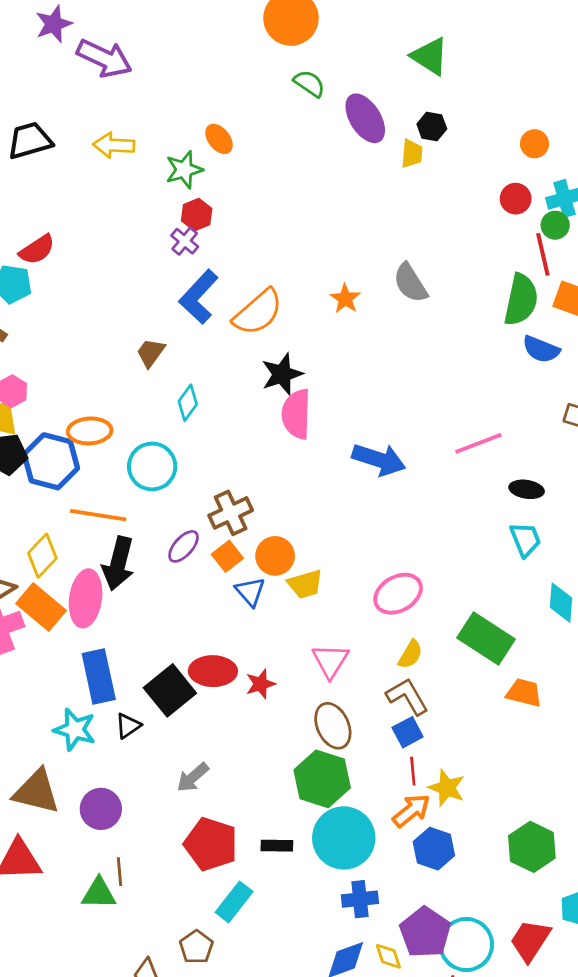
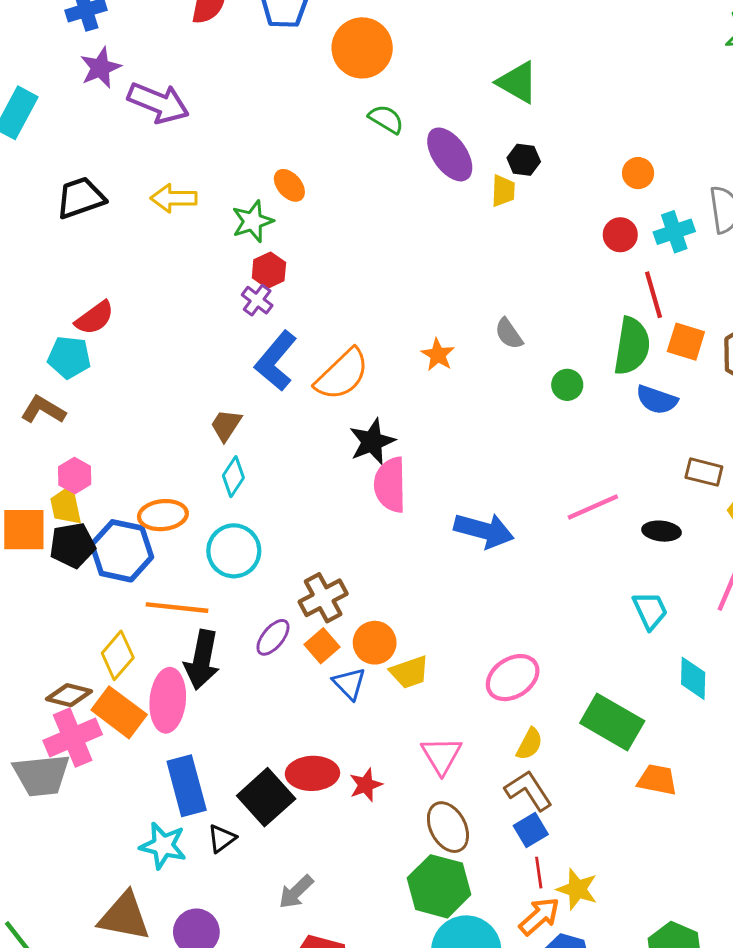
green circle: (555, 225) -> (567, 385), moved
gray semicircle: (410, 283) -> (509, 334), size x0.7
cyan diamond: (188, 403) -> (233, 477), moved
black ellipse: (527, 489) -> (662, 531), moved

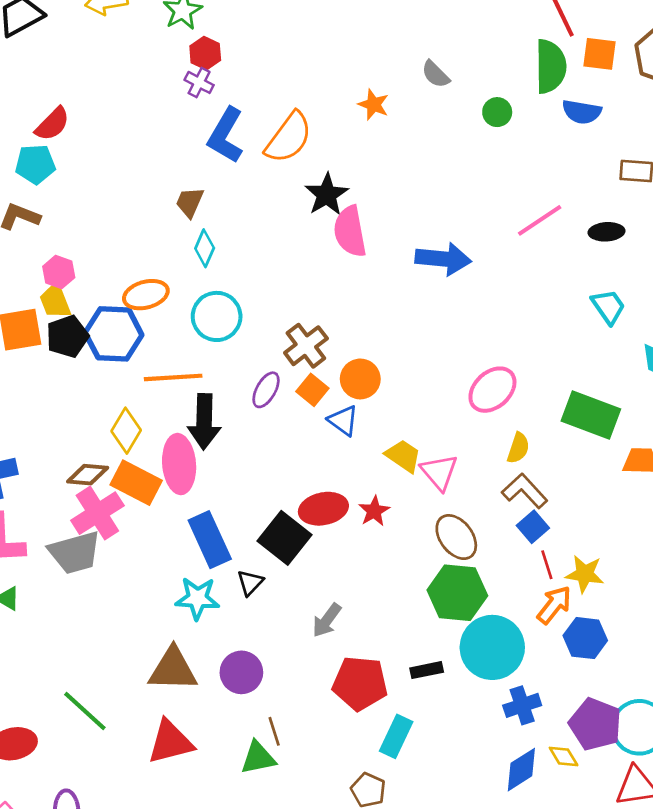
yellow trapezoid: (409, 672) -> (403, 456), moved, turned -117

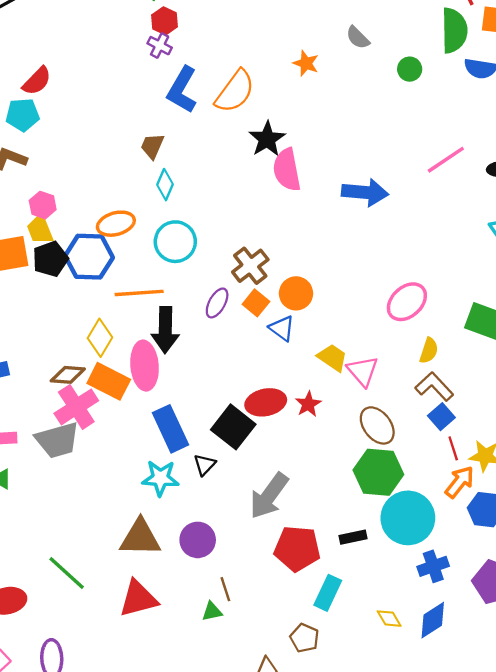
gray arrow: (327, 620) -> (269, 496), size x1.6
yellow diamond: (564, 757) -> (389, 619), moved
green triangle: (258, 758) -> (212, 611), size x0.7

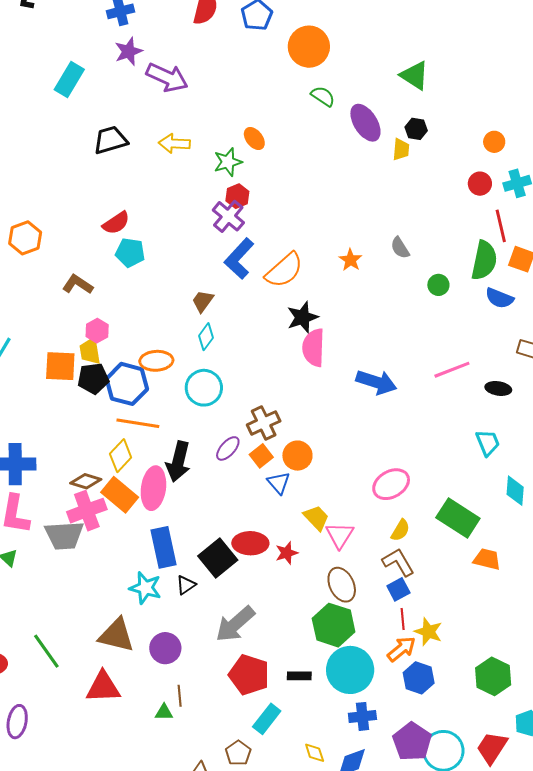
purple cross: (160, 46) -> (228, 216), size x1.5
cyan pentagon: (23, 115) -> (130, 253), moved
orange line: (139, 293) -> (138, 423), moved

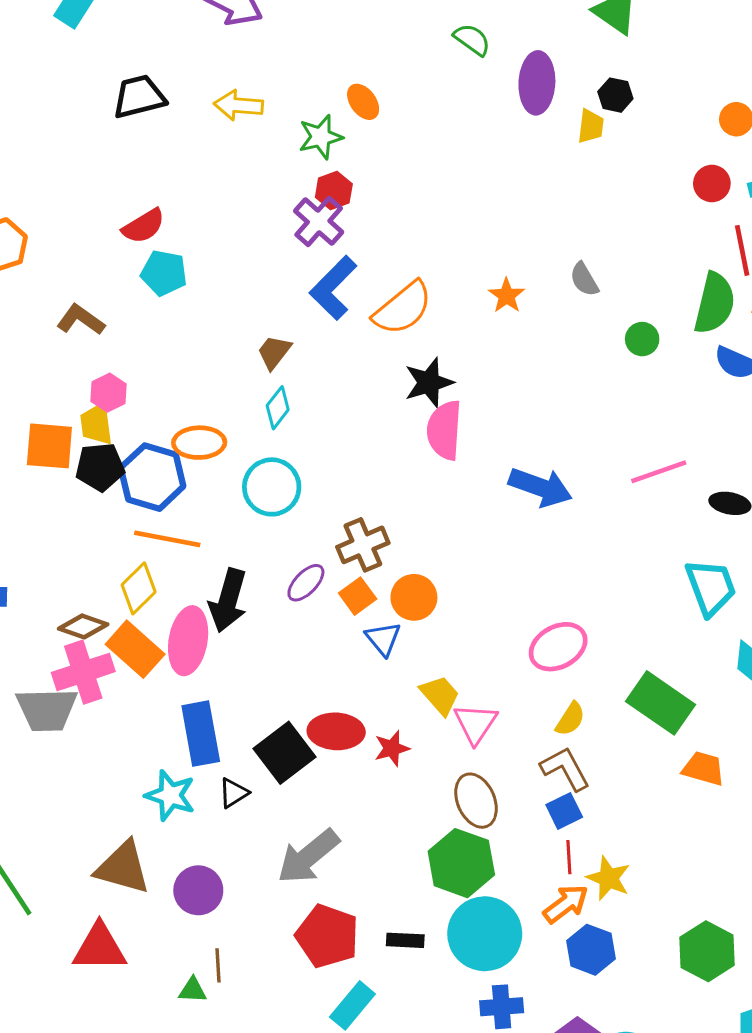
purple ellipse: (365, 123) -> (537, 83), turned 33
cyan trapezoid: (488, 443) -> (711, 587), size x1.4

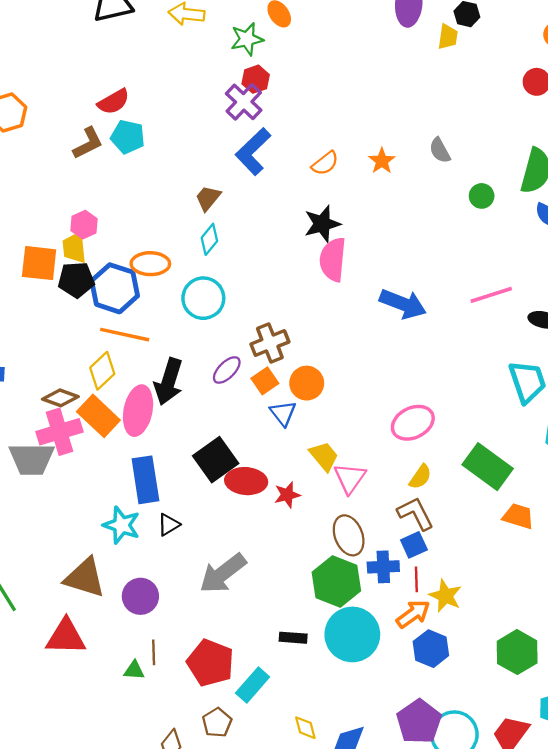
orange semicircle: (403, 308) -> (325, 163), moved, size x0.6
brown L-shape: (81, 320) -> (88, 143), moved, turned 116
black square: (284, 753) -> (216, 460), moved
red pentagon: (327, 936) -> (210, 663), moved
blue cross: (502, 1007) -> (383, 567), moved

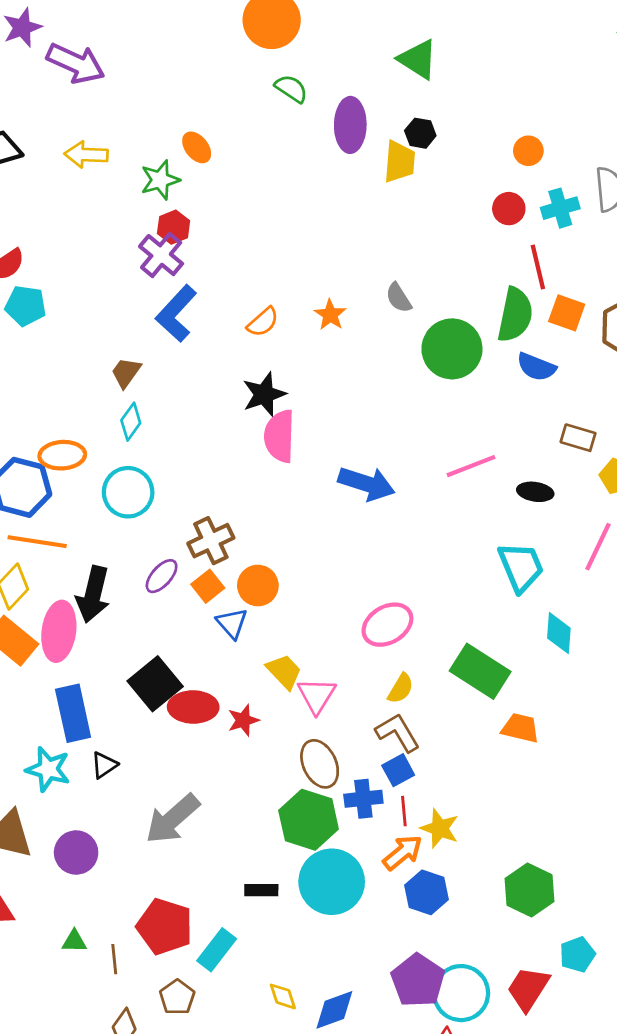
yellow trapezoid: (448, 37) -> (399, 162), size x1.4
green circle: (482, 196) -> (452, 349), size x2.0
brown line: (154, 652) -> (114, 959), moved

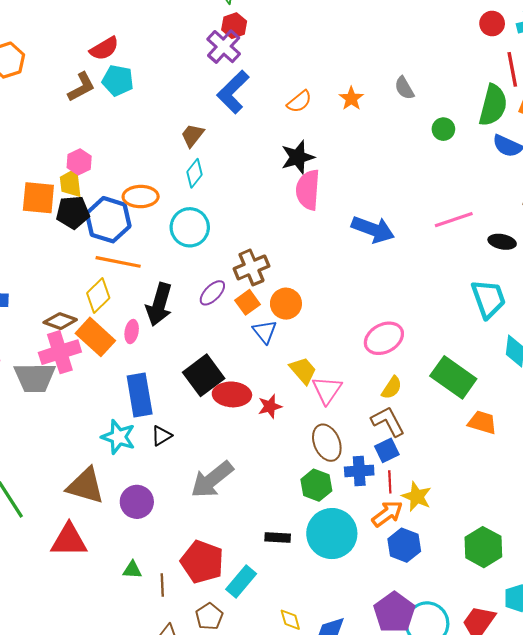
green circle: (452, 349) -> (443, 129), size x0.5
pink ellipse: (59, 631) -> (132, 332), size x0.5
green hexagon: (309, 820) -> (316, 485), size x0.7

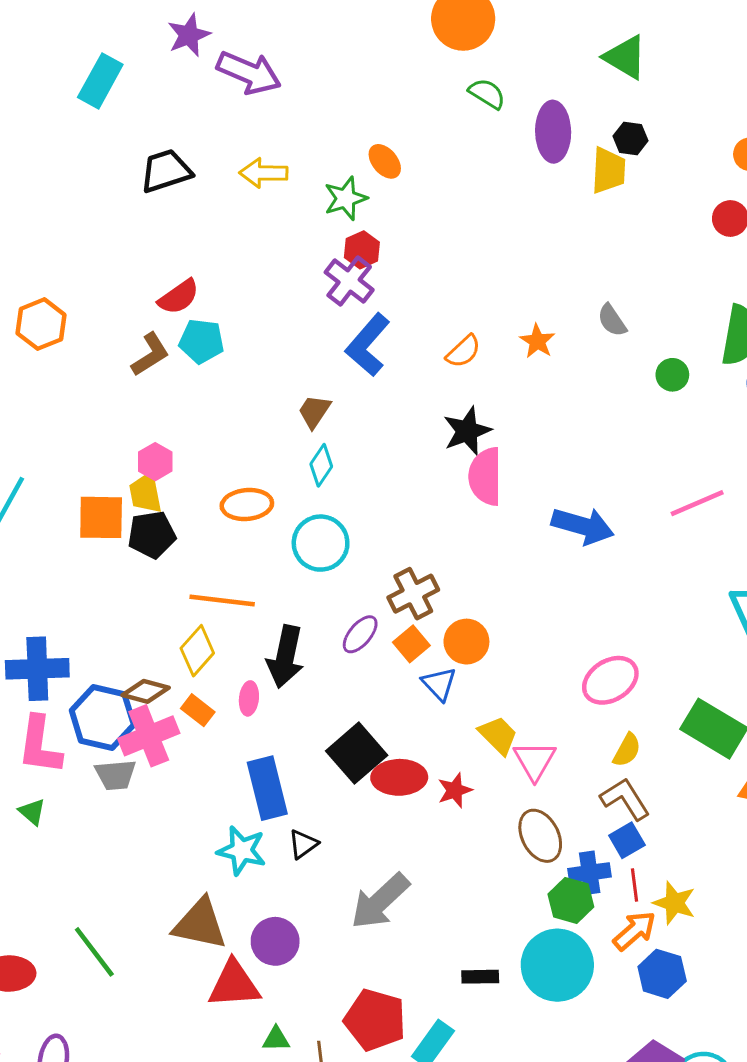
blue hexagon: (108, 220) -> (103, 717), moved
orange rectangle: (95, 337) -> (198, 710), size x0.6
gray trapezoid: (35, 377) -> (116, 775), size x0.7
green hexagon: (316, 485) -> (571, 900), moved
red triangle: (69, 540) -> (234, 984), moved

